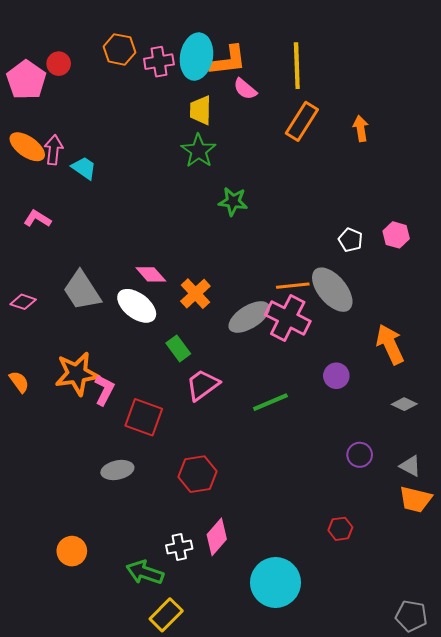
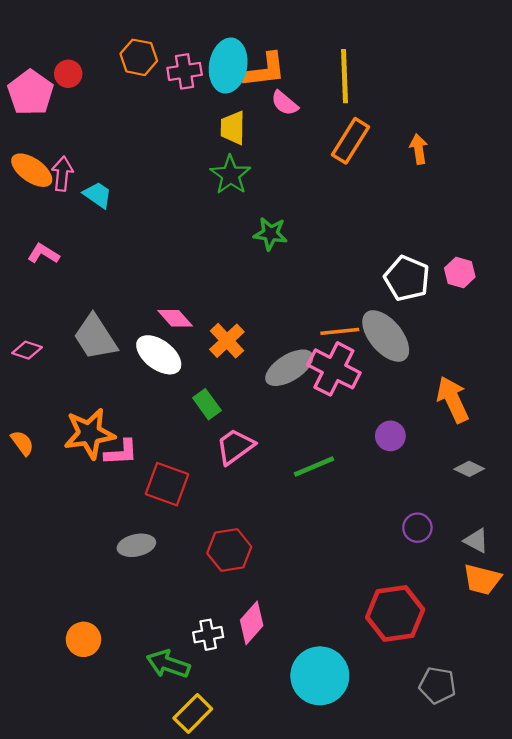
white pentagon: (351, 240) -> (407, 278), size x1.6
pink L-shape: (104, 390) -> (121, 452), turned 60
red hexagon: (340, 529) -> (395, 613), size x2.0
gray pentagon: (411, 616) -> (437, 685), moved

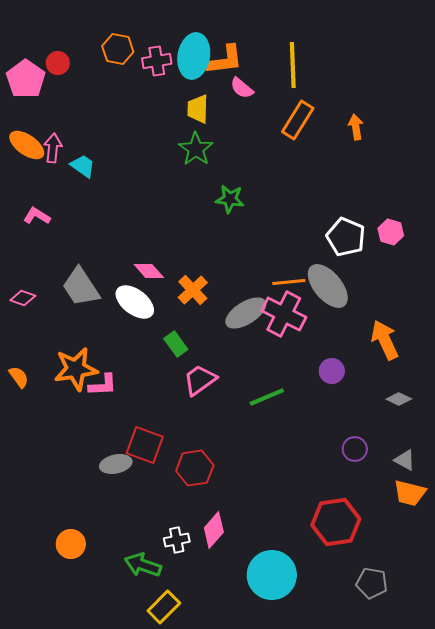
red square: (167, 484) -> (145, 445), moved

